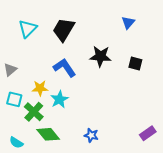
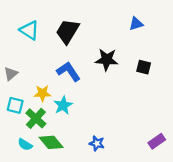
blue triangle: (128, 22) -> (136, 24), turned 32
cyan triangle: (28, 29) -> (29, 30), turned -42
cyan semicircle: (16, 143) -> (25, 145), moved

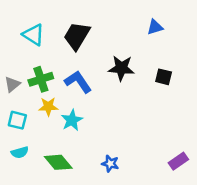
green cross: (36, 118) -> (41, 79), moved, turned 30
cyan semicircle: (25, 145) -> (20, 152), moved, turned -48

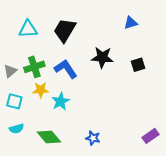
cyan triangle: (33, 35) -> (28, 29), turned -36
black square: (164, 77) -> (138, 65), turned -32

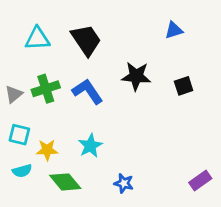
black trapezoid: (65, 30) -> (86, 40), turned 115
yellow star: (41, 90) -> (47, 150), moved
cyan star: (60, 101) -> (90, 146), moved

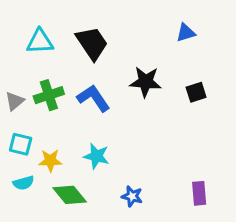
cyan star: (90, 146) -> (96, 156), turned -30
purple rectangle: (200, 181) -> (199, 193), moved, turned -60

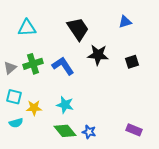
black trapezoid: (92, 43) -> (78, 29), moved
purple rectangle: (199, 193) -> (134, 130), turned -63
green diamond: (70, 195) -> (65, 131), moved

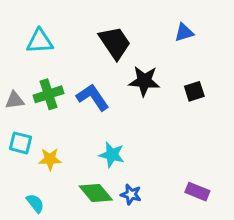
gray triangle: (10, 68) -> (15, 100), turned 32
cyan star: (65, 105) -> (112, 155), moved
cyan semicircle: (16, 123) -> (35, 203), moved, turned -112

